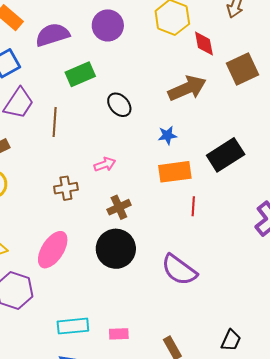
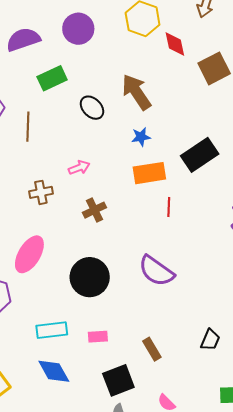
brown arrow: (187, 88) -> (136, 92), moved, turned -99
black circle: (116, 249) -> (90, 277), moved

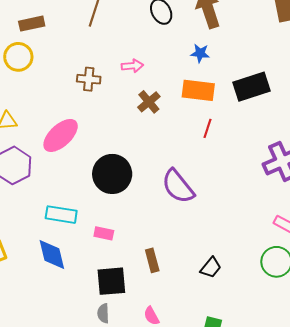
brown cross: (94, 210) -> (149, 102), moved, turned -30

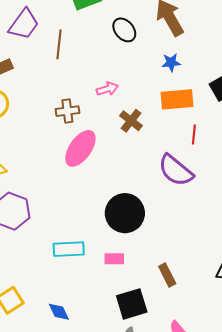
pink ellipse: (61, 135) -> (80, 148), moved
black circle: (112, 174) -> (125, 213), moved
purple semicircle: (178, 186) -> (176, 170), moved
blue diamond: (52, 255) -> (59, 312), moved, size x0.7

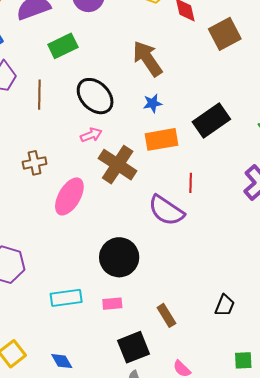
black ellipse: (124, 30) -> (95, 96), moved, size x1.5
brown cross: (67, 111) -> (35, 163), moved
brown cross: (131, 121) -> (118, 165), size x1.6
red line: (194, 134) -> (191, 183), moved

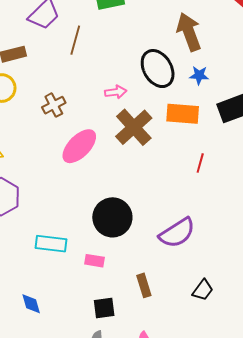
black ellipse: (95, 96) -> (158, 69), moved
blue star: (153, 103) -> (199, 75), moved
brown cross: (35, 163) -> (54, 105), turned -30
purple semicircle: (166, 210) -> (177, 233), moved, turned -81
black square: (133, 347) -> (104, 308), size x0.7

